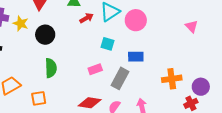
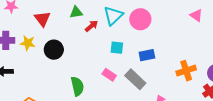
green semicircle: (51, 68) -> (77, 86), moved
pink rectangle: (95, 69) -> (109, 75), turned 64
gray rectangle: (120, 78) -> (135, 79), turned -65

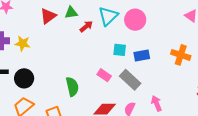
red triangle: (42, 19) -> (48, 16), moved, turned 30
cyan square: (117, 48) -> (120, 50), moved
black circle: (54, 50) -> (24, 78), moved
orange cross: (186, 71) -> (181, 55), moved, turned 36

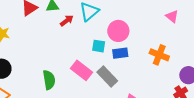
pink circle: (135, 20) -> (118, 31), moved
pink rectangle: (104, 75) -> (82, 70), size x1.5

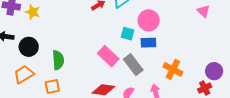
orange cross: (159, 55) -> (173, 69), moved
green semicircle: (49, 80) -> (58, 60), moved

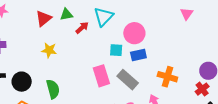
pink triangle: (203, 11) -> (187, 14), turned 32
yellow star: (33, 12) -> (49, 50), moved
pink rectangle: (108, 56) -> (101, 76), turned 40

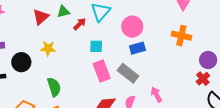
cyan square: (116, 50) -> (96, 46), moved
orange cross: (167, 77) -> (181, 36), moved
black circle: (22, 82) -> (21, 62), moved

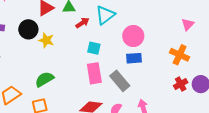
black circle: (21, 62) -> (28, 29), moved
red cross: (203, 79) -> (181, 84), moved
green semicircle: (54, 87) -> (44, 79), turned -114

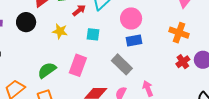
yellow star: (46, 40) -> (60, 31), moved
pink rectangle: (94, 73) -> (78, 65), moved, turned 35

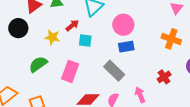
red arrow: (79, 10) -> (72, 25), moved
red cross: (183, 62) -> (164, 77), moved
green semicircle: (47, 70) -> (38, 64), moved

